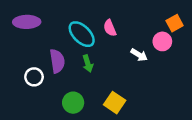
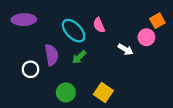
green arrow: (88, 63) -> (79, 57), turned 64

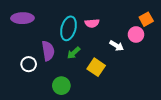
pink semicircle: (99, 25) -> (92, 23), turned -72
cyan ellipse: (74, 31) -> (69, 28), turned 60
yellow square: (103, 92) -> (96, 67), moved

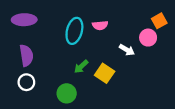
purple semicircle: (48, 51) -> (26, 55), moved
green arrow: (74, 53) -> (81, 67), moved
white circle: (29, 64) -> (26, 82), moved

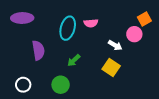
purple semicircle: (26, 55) -> (38, 50), moved
yellow square: (105, 73) -> (111, 68), moved
white circle: (26, 82) -> (23, 85), moved

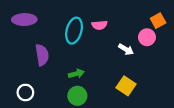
green arrow: (74, 60) -> (76, 74), moved, turned -152
yellow square: (111, 68) -> (126, 86), moved
green circle: (61, 85) -> (77, 96), moved

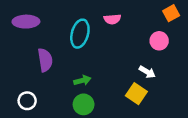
orange square: (158, 21) -> (171, 13), moved
pink semicircle: (99, 25) -> (112, 19), moved
white arrow: (126, 49) -> (147, 72), moved

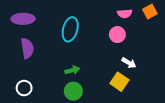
pink semicircle: (112, 19) -> (125, 14), moved
pink circle: (159, 41) -> (117, 35), moved
purple semicircle: (45, 60) -> (27, 48), moved

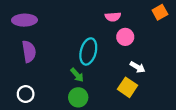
pink semicircle: (125, 14) -> (113, 17), moved
cyan ellipse: (70, 29) -> (88, 51), moved
green arrow: (72, 70) -> (77, 75), turned 64

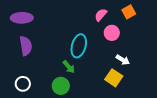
orange square: (160, 12) -> (129, 12), moved
pink semicircle: (113, 17) -> (101, 15), turned 136
green circle: (78, 97) -> (61, 86), moved

